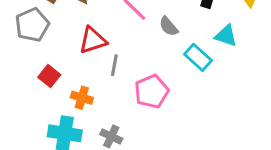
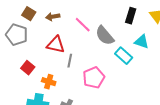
gray pentagon: (32, 25) -> (17, 35), turned -30
gray semicircle: (169, 26) -> (105, 36), size x1.5
red triangle: (93, 40) -> (56, 45), turned 30

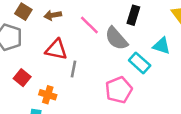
black rectangle: (131, 16) -> (133, 15), moved
pink pentagon: (94, 78) -> (119, 90), moved

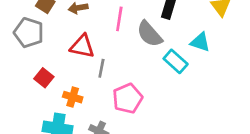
pink line: (89, 25) -> (119, 19), turned 55
pink pentagon: (119, 90) -> (128, 98), moved

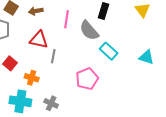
cyan triangle: (200, 42) -> (147, 57), moved
pink pentagon: (128, 98) -> (87, 79), moved

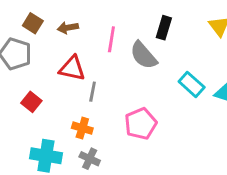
cyan rectangle: (109, 51) -> (192, 84), moved
orange cross: (32, 78) -> (82, 128), moved

